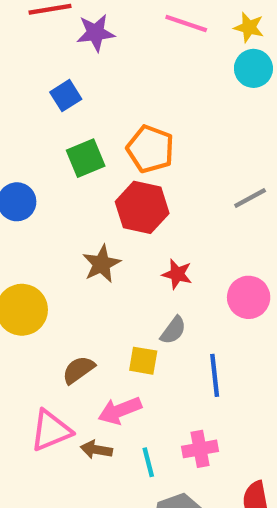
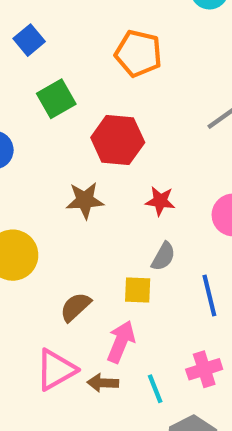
orange pentagon: (150, 149) -> (138, 53), moved
brown star: (101, 264) -> (85, 200), turned 30
pink arrow: (120, 411) -> (121, 342), turned 141

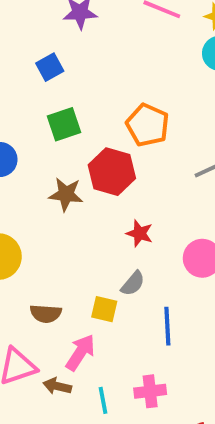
orange pentagon: (138, 53) -> (148, 125), moved
brown star: (85, 200) -> (66, 194), moved
brown semicircle: (75, 307) -> (46, 314), turned -144

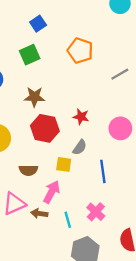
blue square: (50, 67) -> (38, 24), moved
red hexagon: (112, 172) -> (45, 128), moved
pink cross: (150, 391) -> (96, 212), turned -36

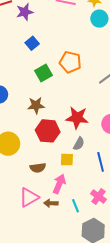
green square: (30, 55) -> (43, 73), moved
red star: (81, 117) -> (77, 118), size x1.6

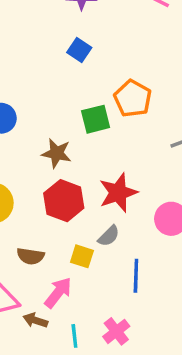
blue square: (32, 43) -> (79, 50), turned -32
green square: (43, 73) -> (96, 119), moved
red star: (77, 118) -> (118, 193), turned 30

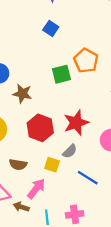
brown star: (57, 153) -> (22, 94), moved
blue line: (136, 276) -> (88, 178), turned -60
pink cross: (116, 331) -> (75, 214), turned 30

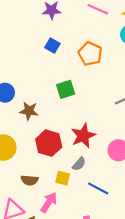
orange pentagon: (86, 61) -> (90, 54), moved

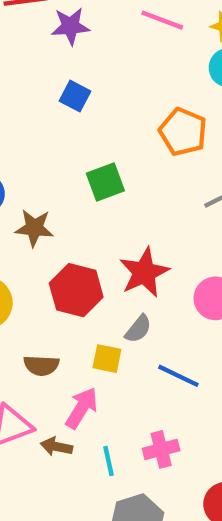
orange pentagon: (90, 54) -> (183, 132), moved

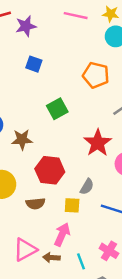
red star: (144, 272) -> (98, 143), moved
brown semicircle: (41, 365) -> (35, 204), moved
pink cross: (161, 449) -> (109, 251), turned -36

